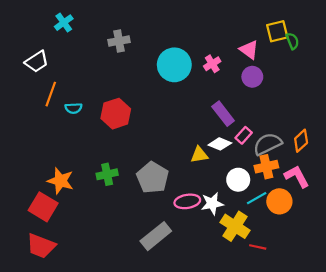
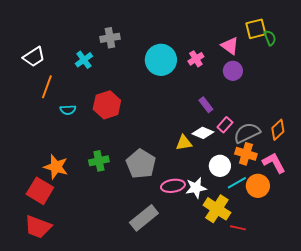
cyan cross: (64, 23) -> (84, 60), moved
cyan semicircle: (73, 108) -> (68, 110), moved
purple rectangle: (223, 114) -> (206, 105), size x0.7
orange cross: (266, 167) -> (246, 154), turned 30

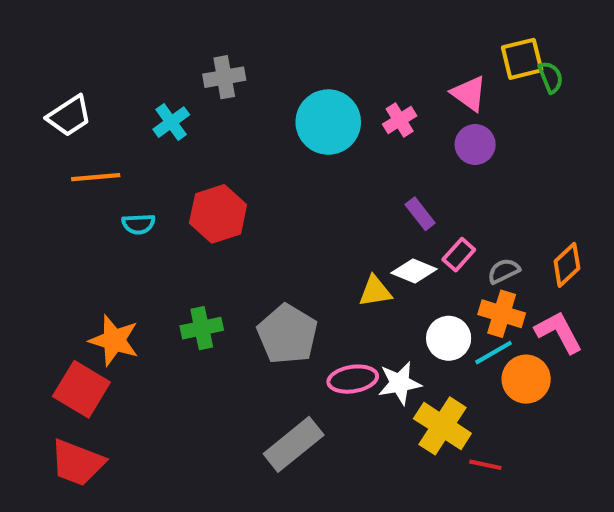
orange line: (47, 87) -> (96, 177), turned 65
gray semicircle: (247, 133) -> (504, 271), size x0.6
cyan line: (237, 183) -> (493, 353), moved

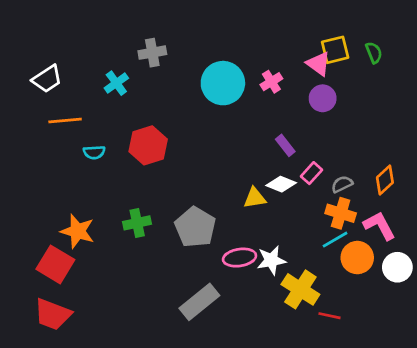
yellow square: (522, 59) -> (335, 50), moved
white circle: (449, 338) -> (397, 267), moved

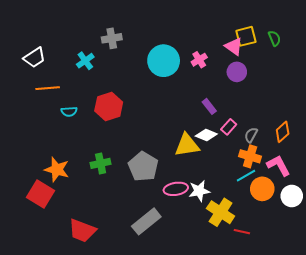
gray semicircle: (342, 184) -> (251, 135), turned -35
yellow triangle: (255, 198) -> (187, 145), size x1.5
red trapezoid: (53, 314) -> (82, 231), moved

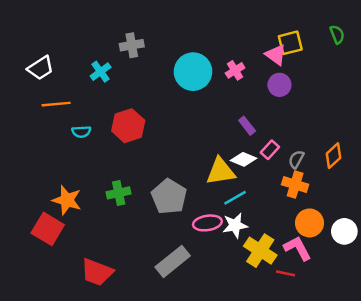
green semicircle: (274, 38) -> (337, 34), moved
pink L-shape: (279, 165) -> (297, 248), moved
cyan line: (246, 176) -> (235, 198), moved

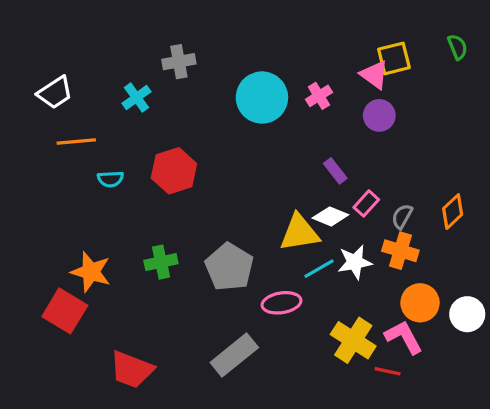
white star: (235, 225) -> (355, 262), moved

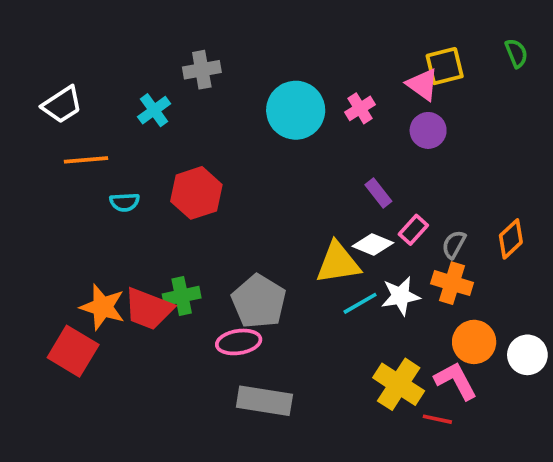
pink ellipse: (282, 303) -> (239, 342), moved
gray rectangle: (234, 355) -> (264, 401), turned 48
red trapezoid: (132, 370) -> (148, 309), moved

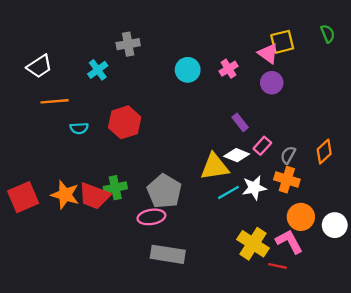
cyan circle: (296, 110) -> (188, 70), size x0.7
red square: (73, 351) -> (23, 197), moved, turned 36

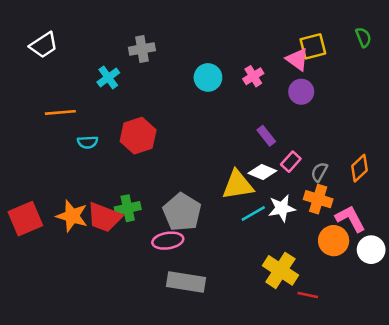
white trapezoid: (39, 66) -> (44, 45), moved
pink L-shape: (289, 241) -> (350, 219), moved

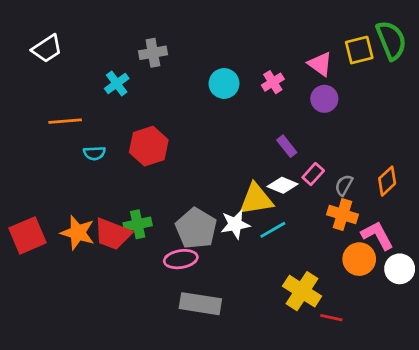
green semicircle: (363, 37) -> (391, 40), size x1.8
yellow square: (313, 46) -> (359, 50), moved
white star: (282, 208) -> (235, 224), moved

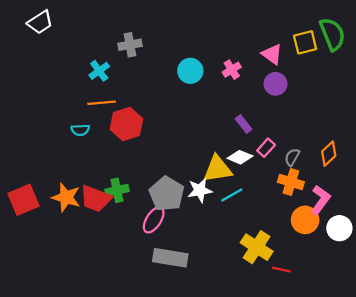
white trapezoid: (47, 49) -> (40, 22), moved
orange line: (65, 121) -> (102, 103), moved
pink L-shape: (377, 235) -> (320, 200), turned 64
pink ellipse: (181, 259) -> (154, 220), turned -48

